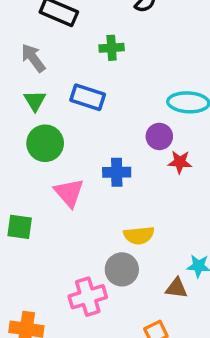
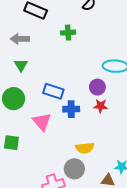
gray arrow: (33, 58) -> (20, 39), turned -54
blue rectangle: (88, 97) -> (53, 91), moved
green circle: (45, 143) -> (14, 99), moved
red star: (180, 162) -> (101, 106), moved

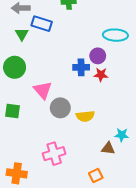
blue rectangle: (53, 91) -> (42, 24), moved
blue cross: (71, 109) -> (81, 67), moved
gray circle: (74, 169) -> (60, 108), moved

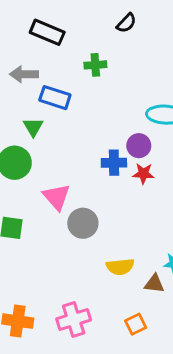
green triangle: (22, 34) -> (33, 127), moved
yellow semicircle: (85, 116) -> (120, 267), moved
pink cross: (54, 154) -> (74, 319), moved

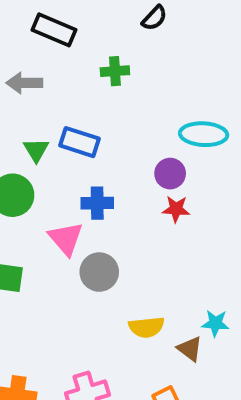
blue rectangle: (55, 98) -> (80, 142), moved
blue cross: (114, 163) -> (97, 203), moved
brown triangle: (154, 284) -> (190, 349), turned 30

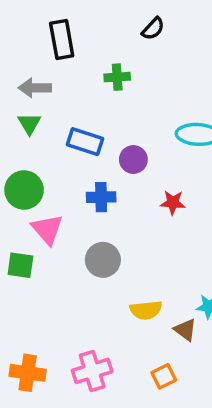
black rectangle: (54, 30) -> (62, 39), turned 57
green triangle: (36, 150) -> (29, 124), moved
purple circle: (170, 174) -> (133, 160), moved
pink triangle: (66, 239) -> (47, 229), moved

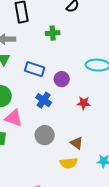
blue cross: (101, 197) -> (44, 100), turned 35
pink triangle: (47, 229) -> (14, 118), turned -30
brown triangle: (185, 330) -> (77, 143), moved

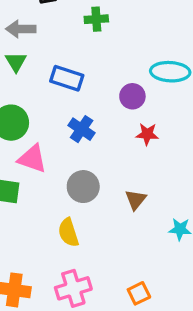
purple circle: (62, 79) -> (132, 96), moved
brown triangle: (77, 143) -> (136, 200), turned 32
yellow semicircle: (69, 163) -> (68, 233), moved, turned 78

